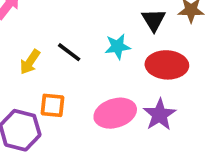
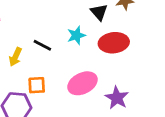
purple star: (160, 115) -> (117, 98), moved

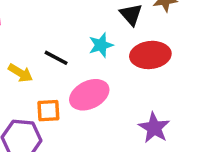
yellow arrow: (15, 57) -> (20, 73), turned -84
pink ellipse: (82, 83) -> (89, 95), moved

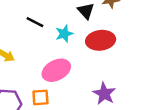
black line: (56, 58) -> (35, 22), moved
orange square: (48, 111) -> (40, 97), moved

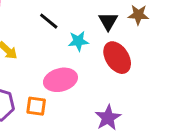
red ellipse: (101, 40) -> (117, 58), turned 52

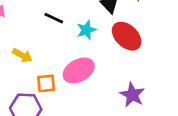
orange square: (36, 106) -> (46, 83), moved

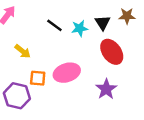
cyan star: (86, 30) -> (80, 28), moved
purple star: (132, 95) -> (106, 89), moved

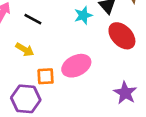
black line: (54, 25) -> (33, 19), moved
purple star: (106, 89) -> (125, 93), moved

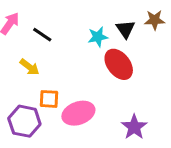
red ellipse: (122, 36) -> (119, 64), moved
pink ellipse: (76, 66) -> (78, 113), moved

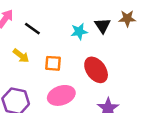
red ellipse: (119, 64) -> (96, 70), moved
orange square: (49, 99) -> (53, 63), moved

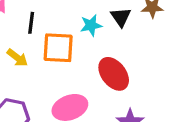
black line: (32, 29) -> (31, 23), turned 63
orange square: (53, 63) -> (58, 48), moved, size x1.5

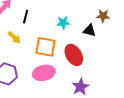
black triangle: (121, 17) -> (89, 31), moved, turned -48
orange square: (58, 48) -> (45, 47), moved

